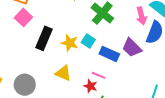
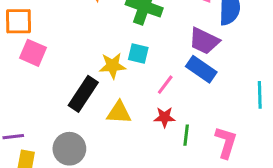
black rectangle: (44, 38) -> (83, 94), moved, turned 30
blue rectangle: (109, 54) -> (201, 69), moved, turned 30
pink line: (98, 75) -> (165, 85), moved, turned -56

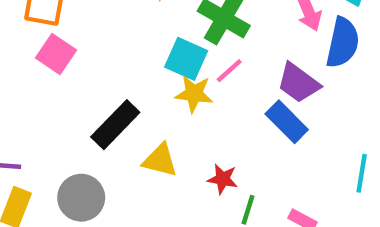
cyan square: (138, 54) -> (186, 59), moved, size x1.4
yellow star: (113, 66) -> (194, 94), moved
pink line: (165, 85) -> (229, 71), moved

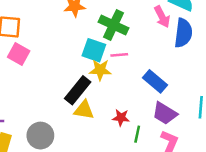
pink line: (229, 71) -> (119, 55), turned 42
purple trapezoid: (298, 83) -> (165, 113), moved
black rectangle: (115, 125) -> (78, 90), moved

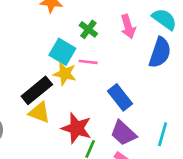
pink arrow: (162, 17) -> (128, 27), moved
green cross: (114, 25) -> (88, 29), size x0.6
red star: (121, 118) -> (77, 128), size x1.6

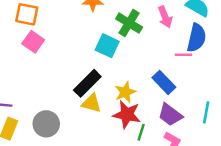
green cross: (88, 29) -> (129, 23), size x1.5
pink line: (88, 62) -> (184, 55), moved
yellow star: (65, 74) -> (125, 92), moved, turned -30

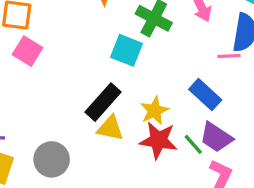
green line: (141, 132) -> (193, 144), moved, turned -56

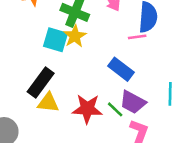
yellow star: (154, 111) -> (75, 36), moved

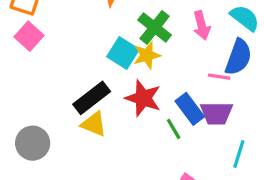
purple trapezoid: (133, 102) -> (216, 113), moved, turned -44
red star: (87, 109) -> (143, 98), moved
green line: (115, 109) -> (174, 129), moved

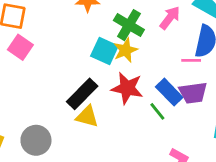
pink arrow: (202, 25) -> (170, 18), turned -120

